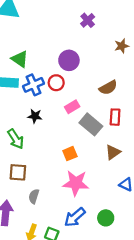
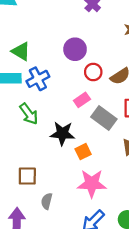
red circle: (56, 83) -> (93, 72), moved
black star: (35, 116) -> (62, 133), moved, size x1.5
green arrow: (16, 139) -> (29, 114), moved

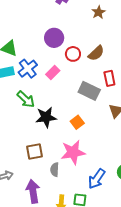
pink rectangle: (82, 100) -> (53, 73), moved
black star: (62, 133) -> (46, 117), moved
pink star: (92, 183) -> (73, 152), moved

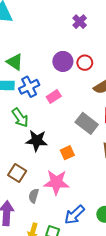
red circle: (73, 54) -> (85, 63), moved
brown square: (34, 152) -> (17, 173), turned 30

